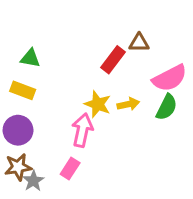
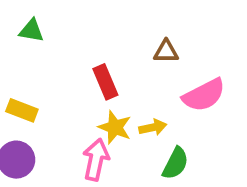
green triangle: (30, 58) -> (31, 31), moved
red rectangle: (113, 60) -> (105, 82), moved, turned -60
green semicircle: (167, 107) -> (175, 163), moved

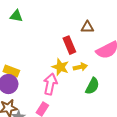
red rectangle: (105, 82) -> (69, 45), moved
yellow rectangle: (22, 110) -> (11, 71), moved

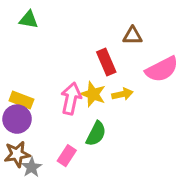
pink arrow: (50, 84) -> (71, 99), moved
green semicircle: (92, 86) -> (96, 134), moved

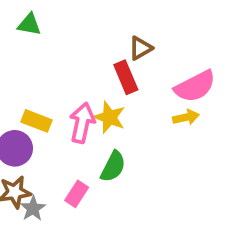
brown triangle: (133, 36) -> (140, 48), moved, turned -30
yellow arrow: (122, 94) -> (186, 117), moved
yellow rectangle: (21, 100) -> (37, 121), moved

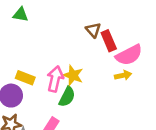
brown triangle: (140, 48) -> (93, 30), turned -42
red rectangle: (126, 77) -> (109, 41), moved
green semicircle: (113, 167) -> (67, 97), moved

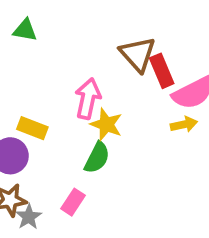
brown triangle: (93, 30) -> (138, 54), size x1.5
pink arrow: (55, 79) -> (88, 99), moved

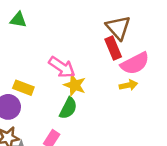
brown triangle: (138, 54) -> (118, 27), moved
pink arrow: (88, 99) -> (62, 67), turned 112

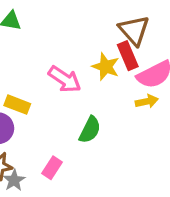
yellow star: (75, 85) -> (106, 67), moved
green semicircle: (68, 108) -> (90, 130), moved

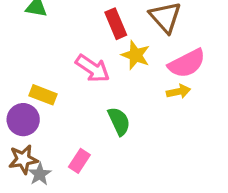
red rectangle: (128, 56) -> (116, 24), moved
green semicircle: (90, 130) -> (119, 121), turned -52

